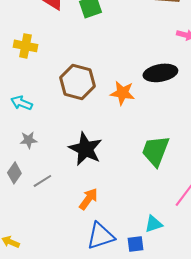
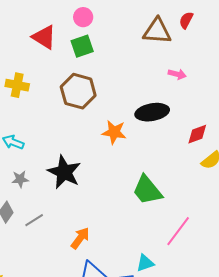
brown hexagon: (77, 82) -> (78, 91), moved
black star: (85, 149) -> (64, 172), moved
green trapezoid: (155, 151) -> (147, 190), turned -60

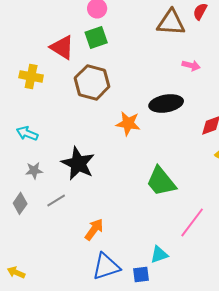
red triangle: (44, 37) -> (62, 47), moved
gray line: (34, 220) -> (56, 200), moved

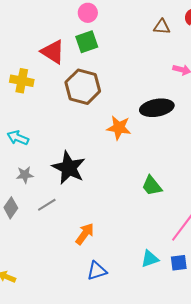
brown triangle: (171, 22) -> (162, 27), size x0.6
green trapezoid: (161, 181) -> (152, 186), size x0.7
blue triangle: (106, 266) -> (97, 271), size x0.7
blue square: (141, 274) -> (179, 263), moved

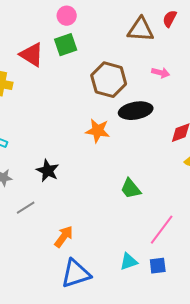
brown triangle: (162, 27) -> (141, 30), size x1.6
brown hexagon: (83, 87) -> (109, 80), moved
black star: (69, 168) -> (48, 171), size x0.7
blue triangle: (97, 271) -> (76, 274), size x1.5

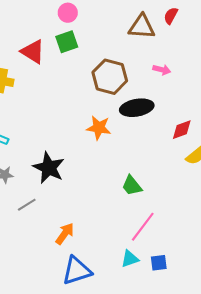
black star: (48, 171) -> (49, 168), size x1.4
pink line: (162, 230) -> (143, 227), moved

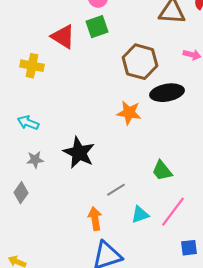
gray line: (27, 205) -> (116, 190), moved
orange arrow: (65, 234) -> (95, 219), turned -45
cyan triangle: (130, 259) -> (140, 215), moved

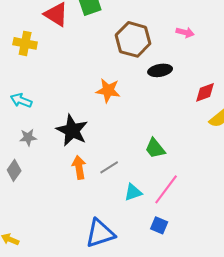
black ellipse: (167, 93) -> (160, 70), size x0.7
orange star: (129, 113) -> (108, 90), moved
orange arrow: (95, 219) -> (79, 167), moved
blue square: (189, 248) -> (159, 225), moved, turned 30

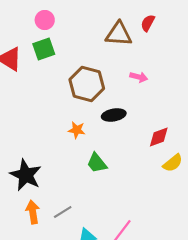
orange star: (108, 90) -> (77, 130), moved, size x0.7
green trapezoid: (155, 148) -> (97, 163), moved

